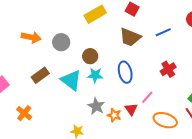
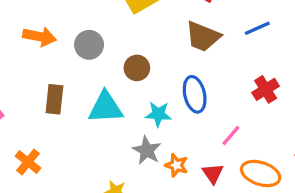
brown rectangle: (40, 75) -> (54, 99), turned -48
cyan star: (95, 75) -> (158, 114), moved
cyan triangle: (71, 80) -> (106, 108), turned -40
red triangle: (131, 109) -> (213, 173), moved

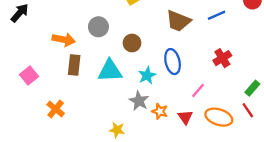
orange arrow: (40, 37) -> (64, 40), moved
cyan star: (158, 114) -> (147, 75), turned -30

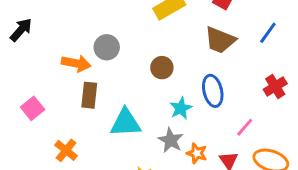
blue line: (217, 15) -> (268, 33), turned -30
gray circle: (98, 27) -> (107, 47), moved
cyan triangle: (110, 71) -> (126, 123), moved

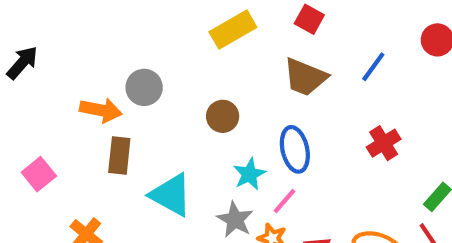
cyan triangle: (126, 123) -> (171, 195), turned 32
pink line: (245, 127) -> (285, 201), moved

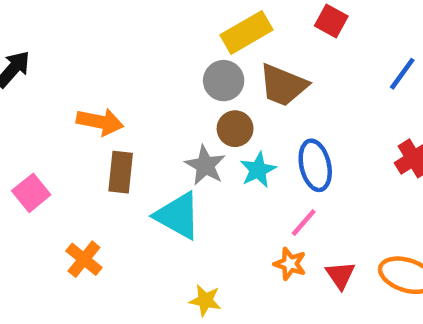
brown trapezoid: (305, 77) -> (283, 85), moved
gray circle: (144, 87) -> (224, 81), moved
cyan star: (249, 174) -> (258, 170), moved
gray star: (235, 220) -> (205, 165), moved

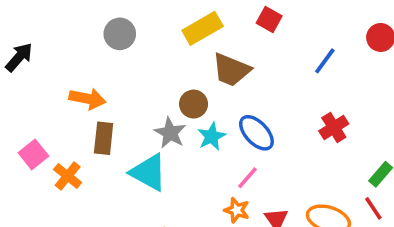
gray circle: (224, 81) -> (120, 34), moved
blue ellipse: (315, 165) -> (256, 133), turned -30
orange cross: (84, 259) -> (68, 176), moved

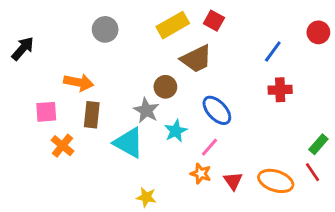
red square: (269, 19) -> (214, 21), moved
brown trapezoid: (231, 70) -> (196, 59), turned -48
red cross: (334, 127) -> (280, 90), moved, turned 30
cyan star: (212, 136) -> (176, 131), moved
pink square: (33, 154) -> (46, 112), moved, turned 35

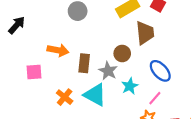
brown trapezoid: (196, 59) -> (145, 33), turned -70
brown rectangle: (92, 115) -> (84, 63), moved
orange cross: (62, 146) -> (65, 97), moved

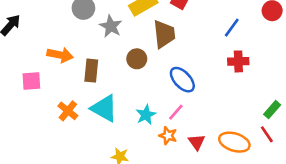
gray star: (108, 71) -> (111, 26), moved
cyan star: (130, 86) -> (146, 115), moved

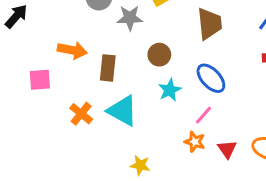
gray star: (111, 26) -> (130, 18), turned -30
brown trapezoid: (164, 34) -> (209, 24), moved
cyan star: (146, 115) -> (170, 90), moved

